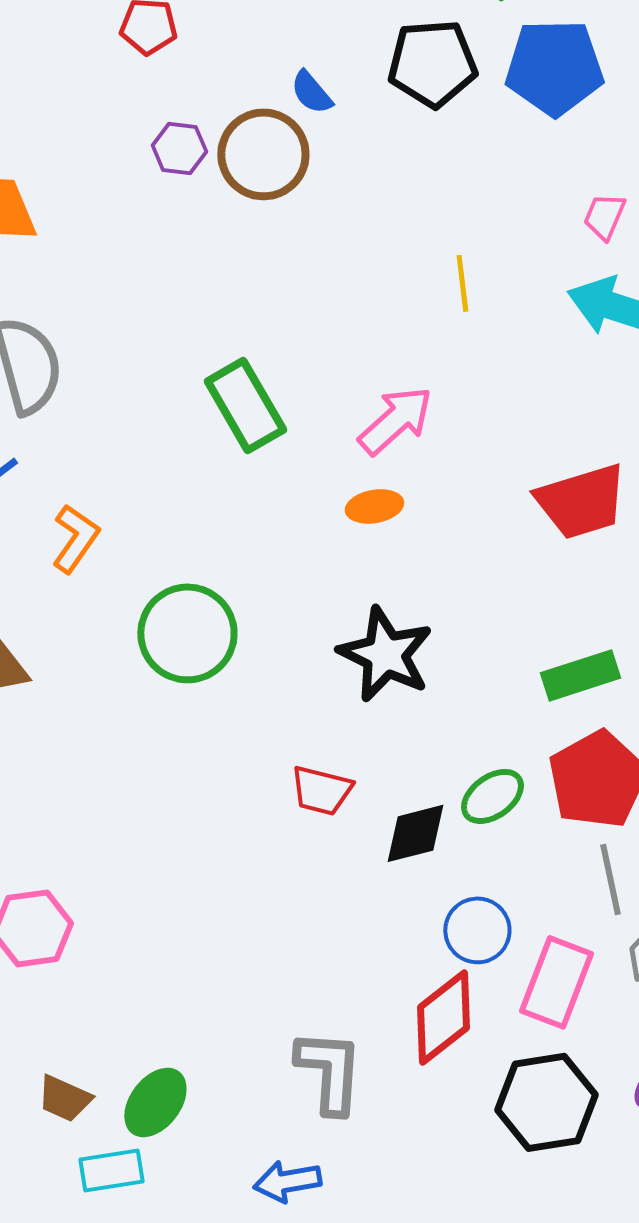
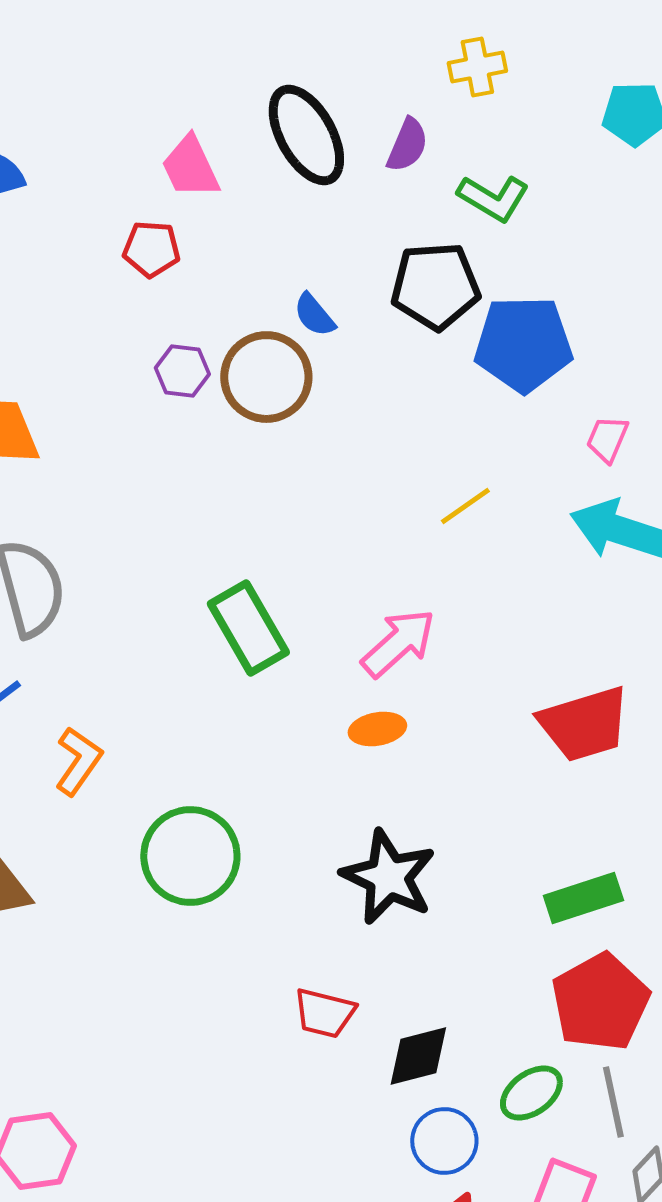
blue pentagon: (554, 67) -> (523, 344), moved
yellow line: (462, 283) -> (465, 506), turned 62
green ellipse: (492, 796) -> (531, 1093), moved
blue circle: (477, 930) -> (444, 1141), moved

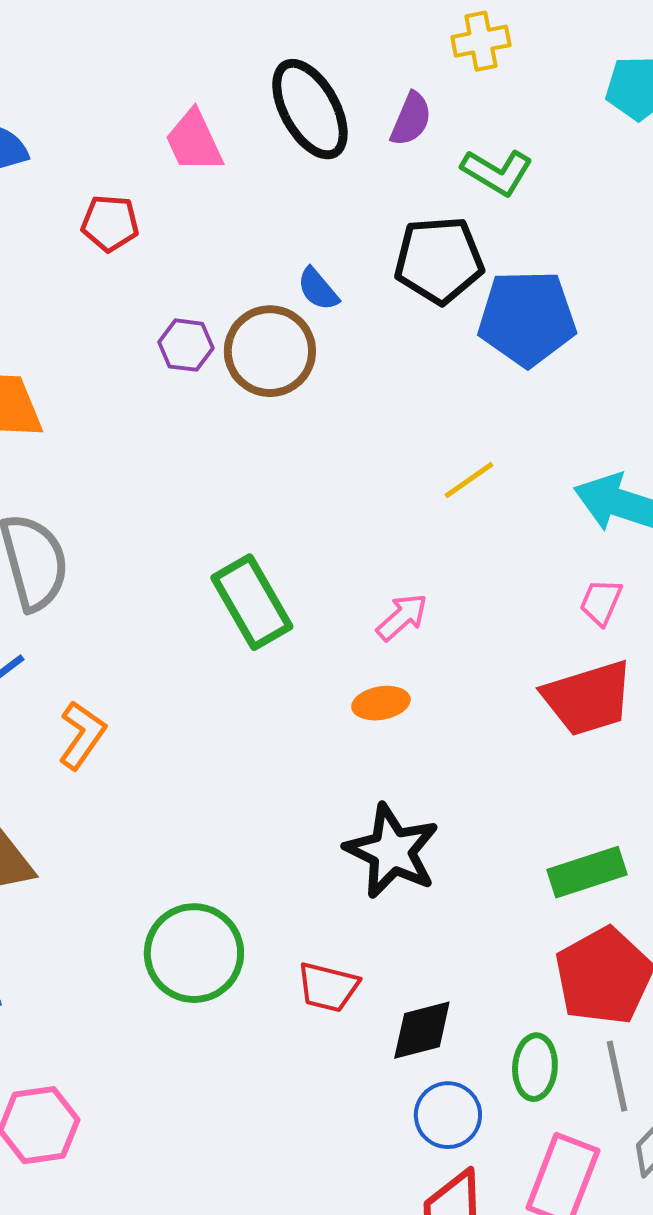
red pentagon: (151, 249) -> (110, 223), moved
pink trapezoid: (607, 439) -> (601, 602), moved
pink arrow: (398, 643) -> (402, 617), size x0.7
green circle: (190, 856) -> (194, 953), moved
green ellipse: (531, 1093) -> (535, 1067), turned -50

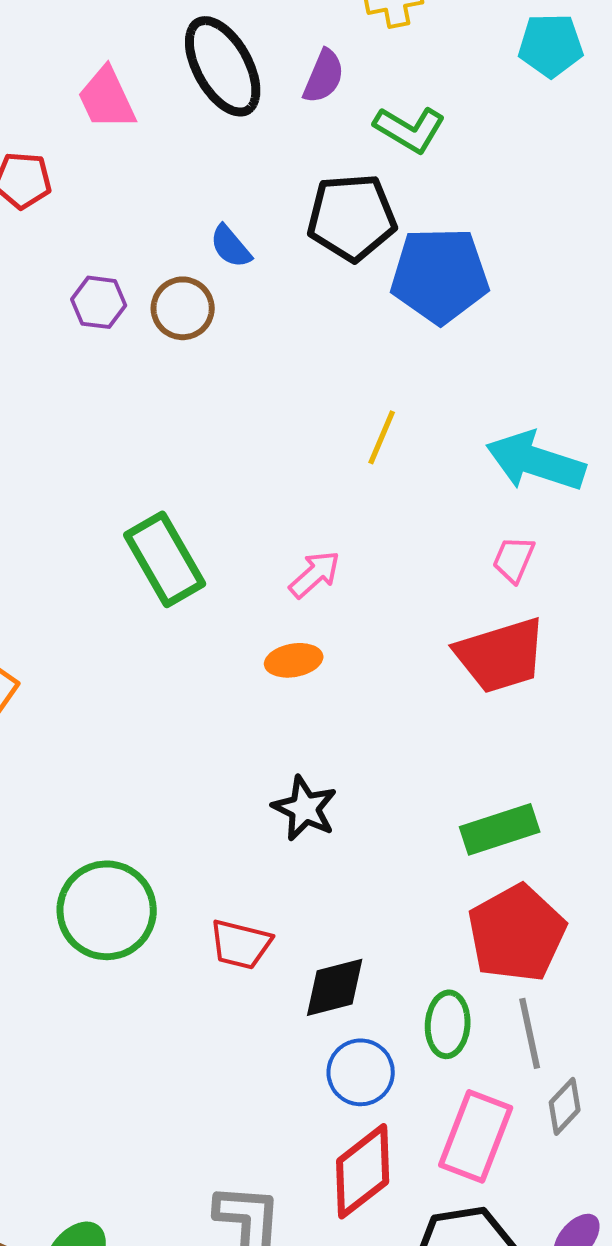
brown circle: (270, 351) -> (183, 308), size x0.7
yellow line: (469, 480) -> (382, 437), turned -32
black star: (392, 851) -> (305, 808), size x0.7

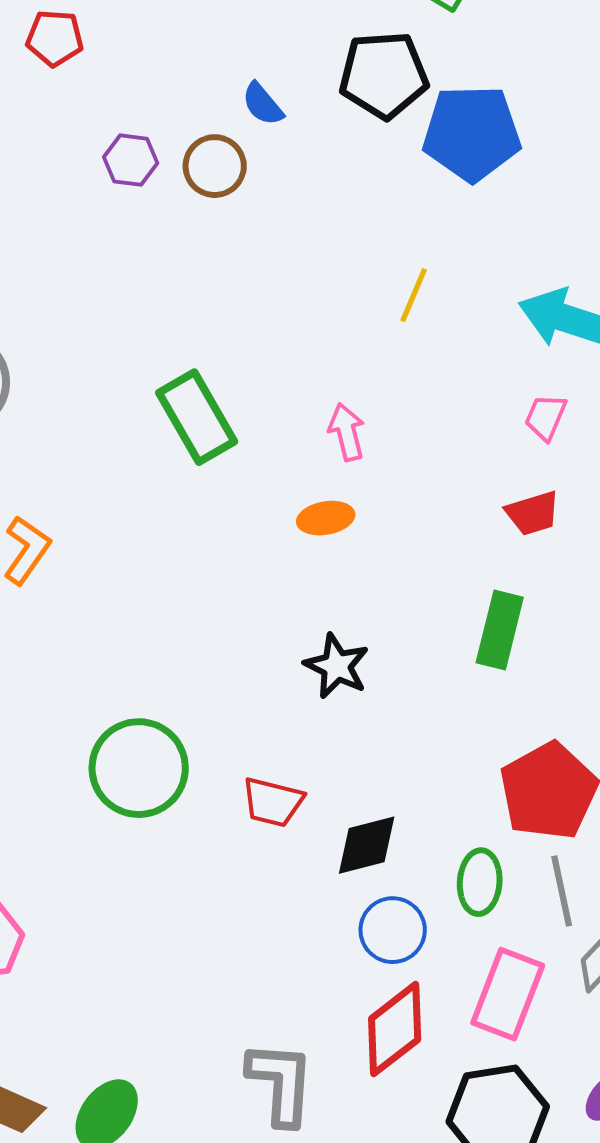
pink arrow: (315, 574) -> (347, 432), turned -62
red trapezoid: (501, 655) -> (533, 513), size x0.6
green rectangle: (500, 829) -> (500, 630), moved, turned -58

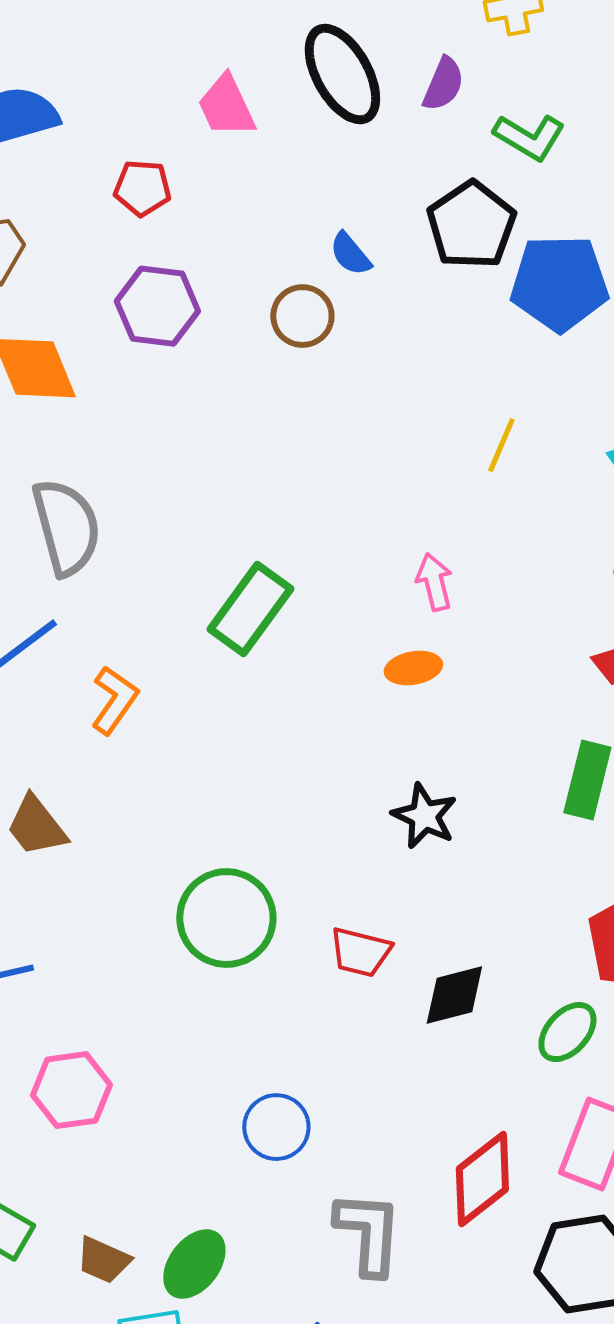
black pentagon: (384, 75) -> (471, 225), turned -30
purple hexagon: (131, 160) -> (157, 306), moved, size x1.5
green rectangle: (197, 417) -> (250, 609), moved, turned 66
green ellipse: (480, 882) -> (567, 1032), turned 38
blue circle: (393, 930) -> (276, 1127), moved

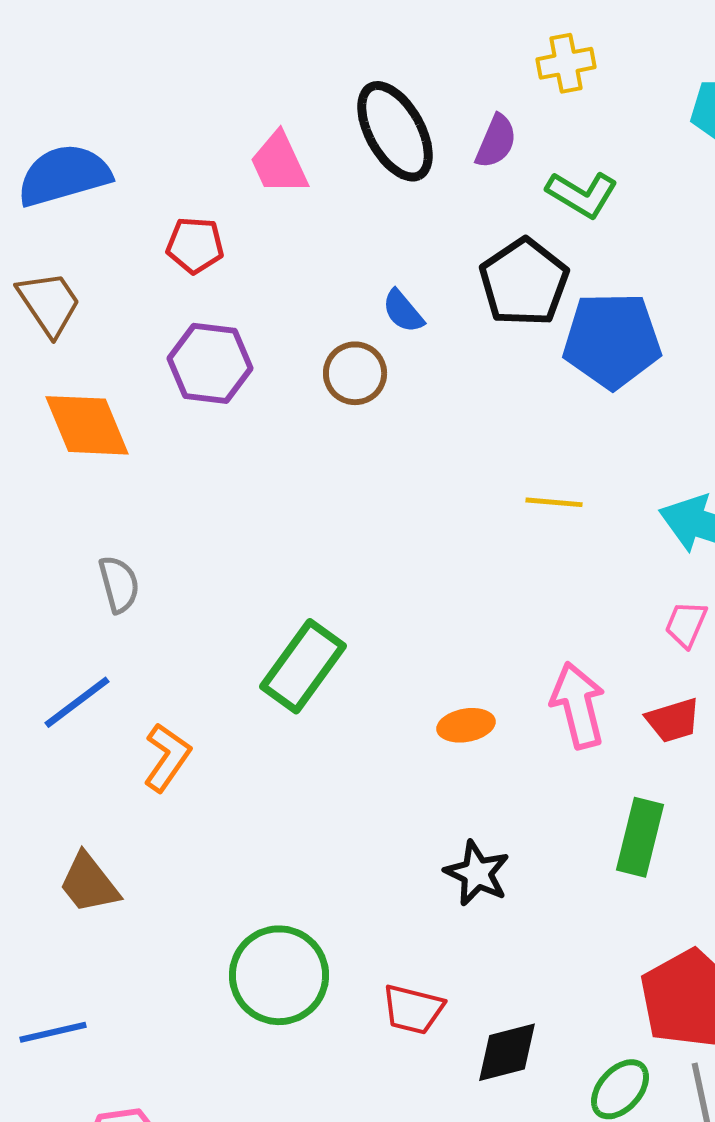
yellow line: (501, 445) -> (554, 502), turned 72
gray semicircle: (66, 527) -> (119, 584), size x0.6
pink arrow: (434, 582) -> (578, 705), moved, size x1.5

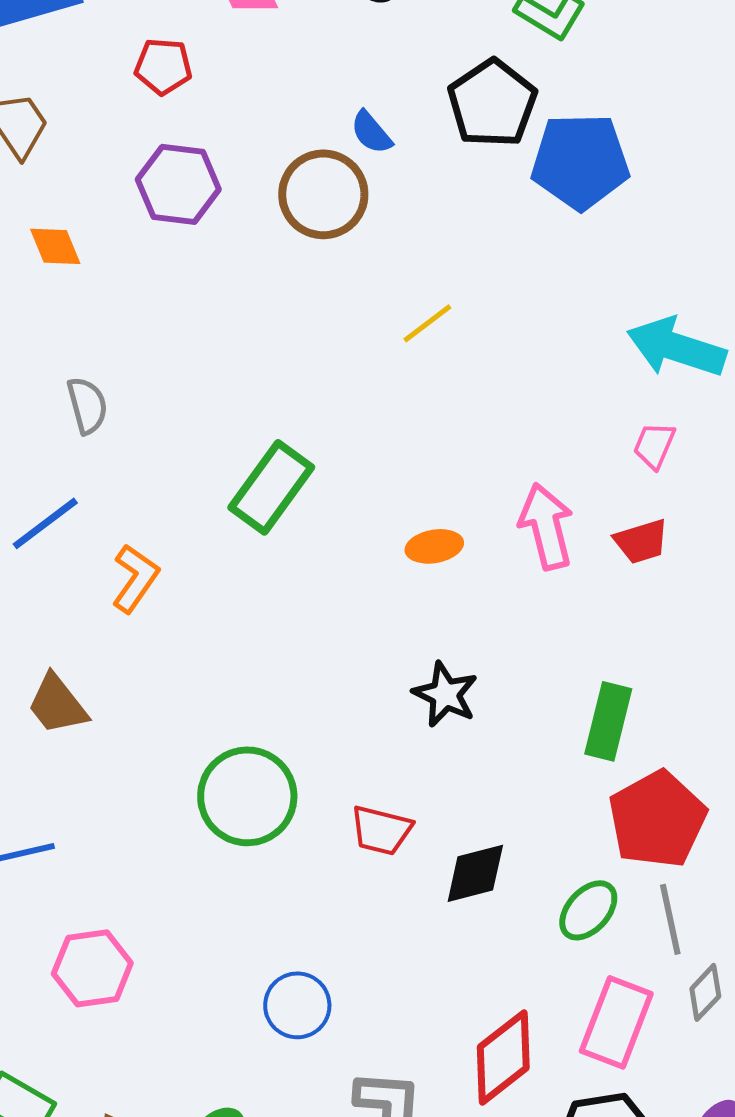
brown circle: (355, 373) -> (323, 194), size x1.4
orange diamond: (87, 425) -> (55, 246), size x0.6
yellow line: (554, 502) -> (427, 323), moved, turned -42
green rectangle: (640, 837) -> (608, 721), moved

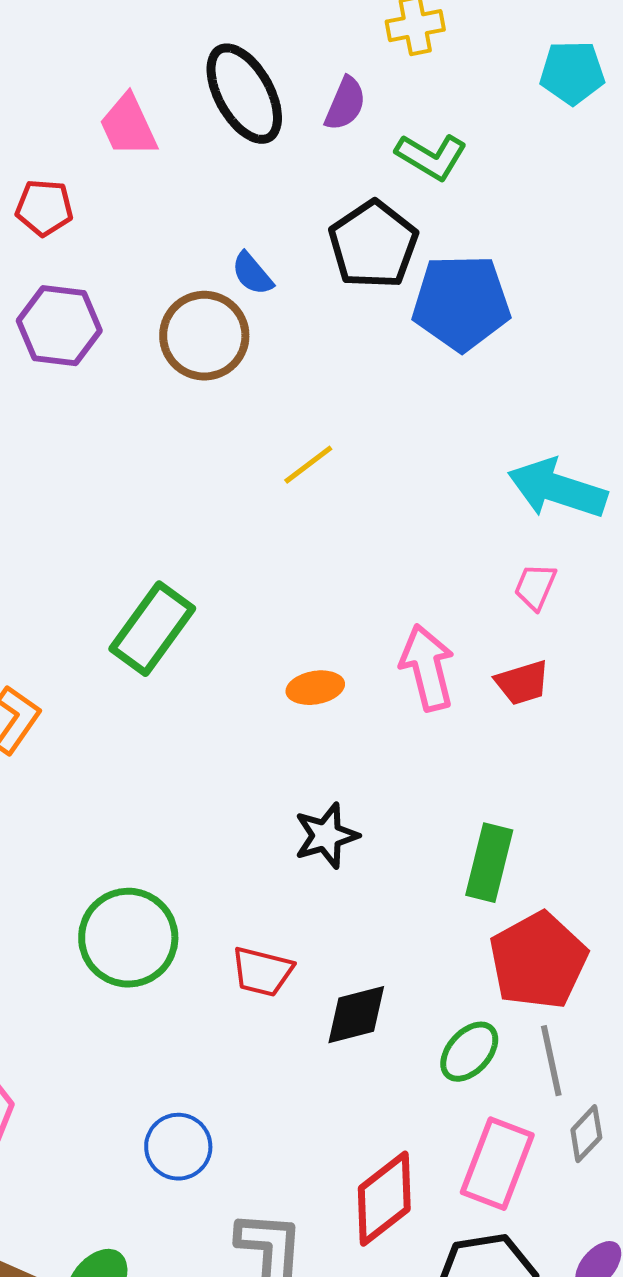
black star: (445, 694) -> (326, 836), turned 30

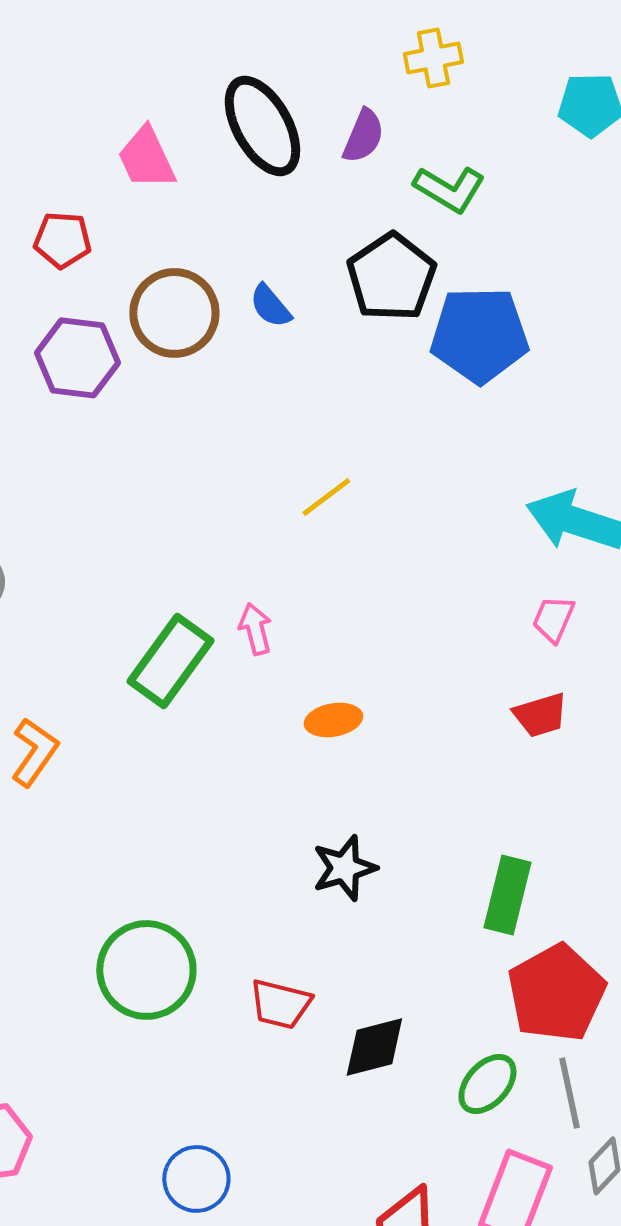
brown circle: (204, 336) -> (174, 313), moved
pink arrow: (427, 668) -> (255, 629), moved, size x0.6

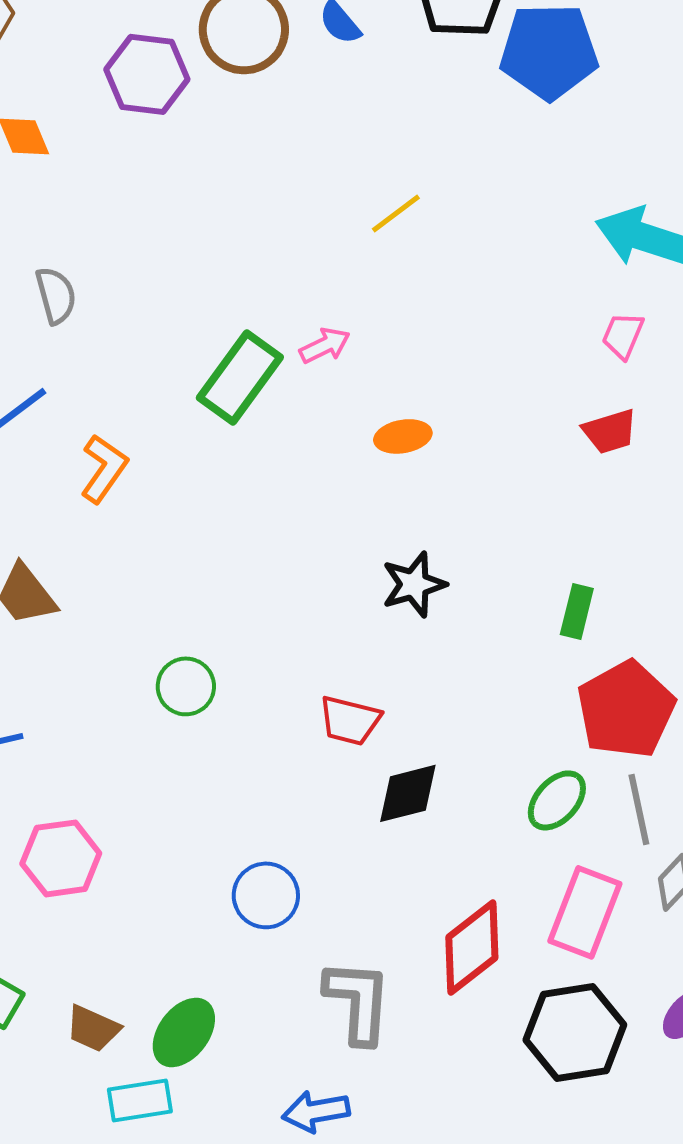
pink arrow: (255, 629) -> (325, 345), turned 78
green rectangle: (507, 895) -> (577, 611), size x0.7
green circle: (146, 970) -> (186, 686), moved, size x0.6
black diamond: (374, 1047) -> (408, 793), moved

